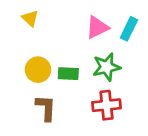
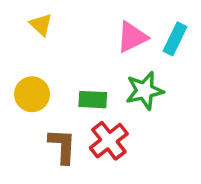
yellow circle: (38, 70) -> (32, 94), moved
red cross: (107, 105) -> (109, 141), moved, turned -32

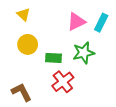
yellow circle: (32, 94) -> (28, 44), moved
brown L-shape: (62, 146) -> (21, 92), moved, turned -30

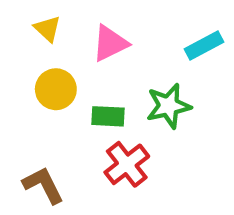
pink triangle: (76, 22) -> (110, 43), moved
cyan rectangle: (101, 23) -> (204, 45), turned 36

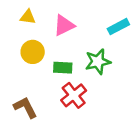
yellow triangle: (47, 29) -> (28, 17), turned -35

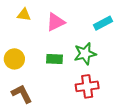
yellow circle: (33, 52) -> (14, 59), moved
red cross: (74, 95) -> (87, 86), moved, turned 30

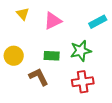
yellow triangle: (24, 15) -> (23, 14), turned 40
brown L-shape: (22, 94) -> (39, 77), moved

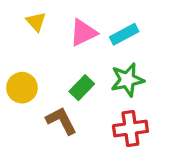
cyan rectangle: (98, 22) -> (124, 34), moved
green rectangle: (52, 56) -> (82, 88), turned -49

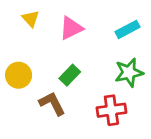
cyan rectangle: (124, 34) -> (128, 29), moved
green star: (127, 80) -> (129, 73), moved

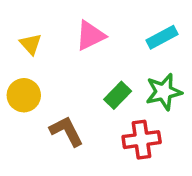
yellow triangle: (31, 19) -> (31, 44), moved
green rectangle: (70, 75) -> (118, 95), moved

